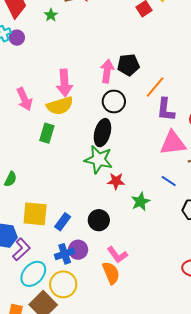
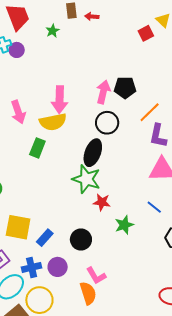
blue cross: (65, 254) -> (32, 267), moved

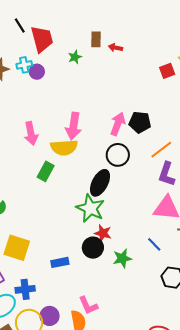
blue rectangle: (45, 238) -> (60, 262), moved, turned 30
black circle: (81, 240) -> (93, 248), moved
purple circle: (58, 267) -> (50, 316), moved

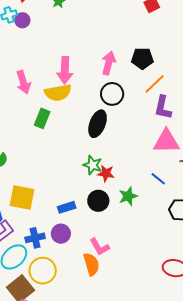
black pentagon: (140, 122) -> (142, 58), moved
green star: (90, 208) -> (93, 165), moved, size x0.7
black circle: (93, 248) -> (98, 201), moved
purple circle: (50, 316) -> (61, 234), moved

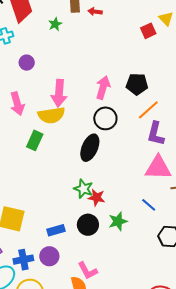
purple circle: (22, 20) -> (27, 63), moved

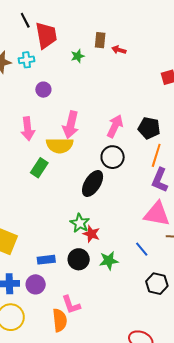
orange line: (148, 110) -> (156, 155), turned -40

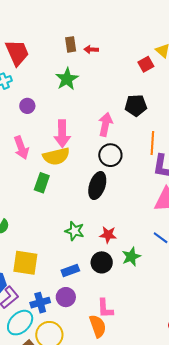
green star: (78, 56) -> (67, 79), moved, size x1.6
black pentagon: (149, 128) -> (136, 105), moved
green star: (80, 223) -> (75, 231), moved
pink L-shape: (71, 305) -> (105, 308), turned 30

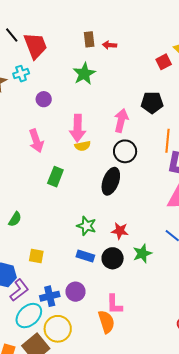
yellow semicircle: (56, 156) -> (83, 146), moved, size x0.6
yellow square: (25, 263) -> (36, 256), size x0.6
blue rectangle: (70, 271) -> (85, 256), moved, turned 36

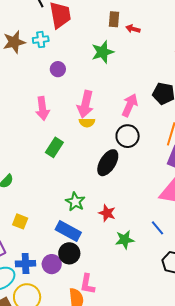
blue rectangle: (85, 256) -> (68, 231), size x1.4
black circle: (113, 258) -> (69, 253), moved

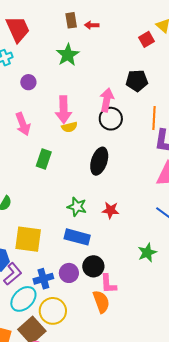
black circle: (128, 136) -> (111, 119), moved
yellow square: (20, 221) -> (28, 239), size x1.8
green star: (125, 240) -> (147, 253), moved
black circle: (69, 253) -> (93, 266), moved

